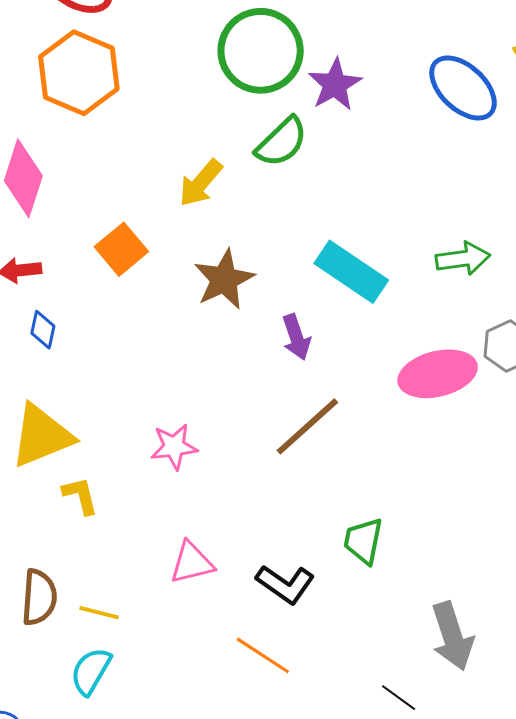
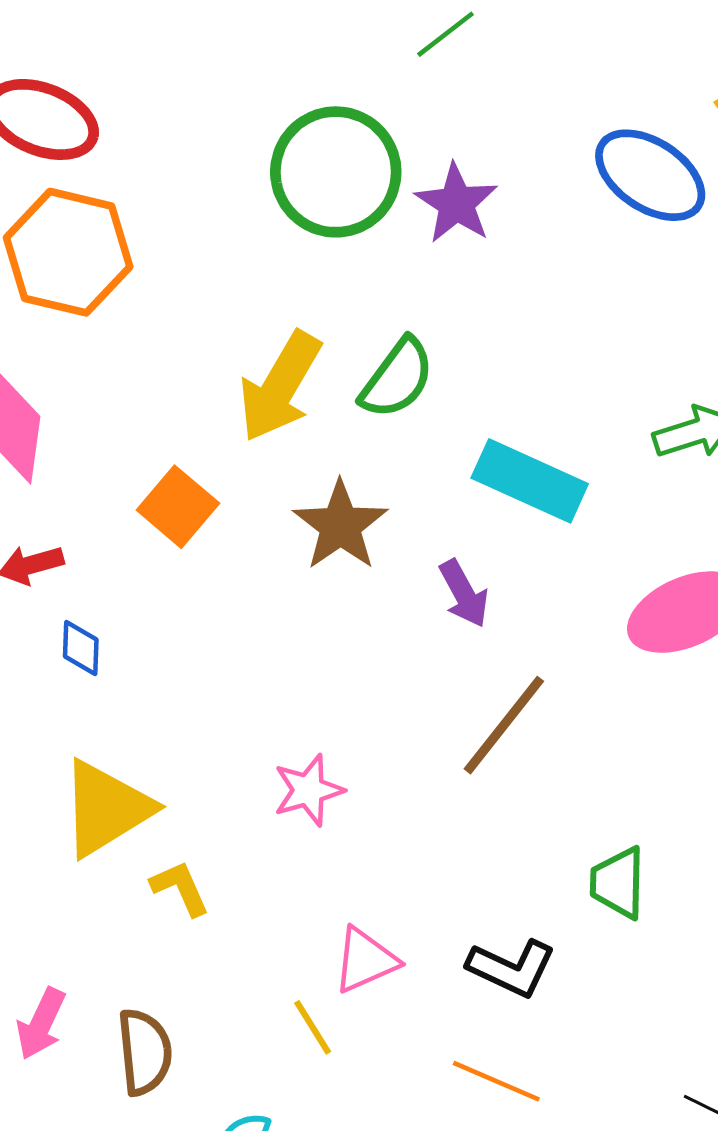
green semicircle: (282, 142) -> (397, 378), moved
yellow arrow: (201, 183) -> (280, 386), size x1.4
yellow line: (99, 613) -> (313, 1027), moved, turned 54

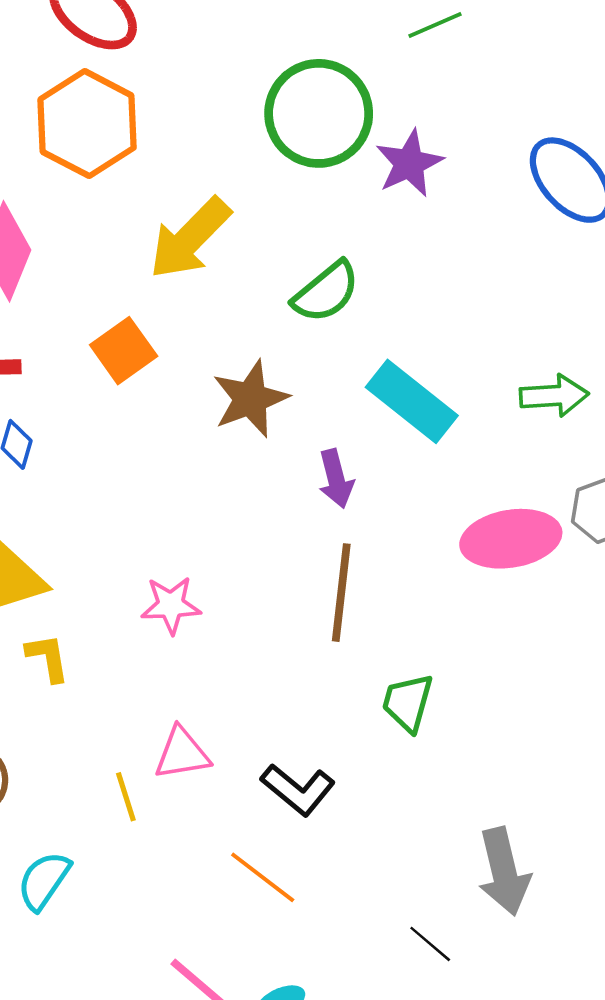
yellow arrow: (280, 386) -> (190, 238), moved
brown line: (504, 725) -> (341, 593), turned -46
green trapezoid: (618, 883) -> (408, 703), moved

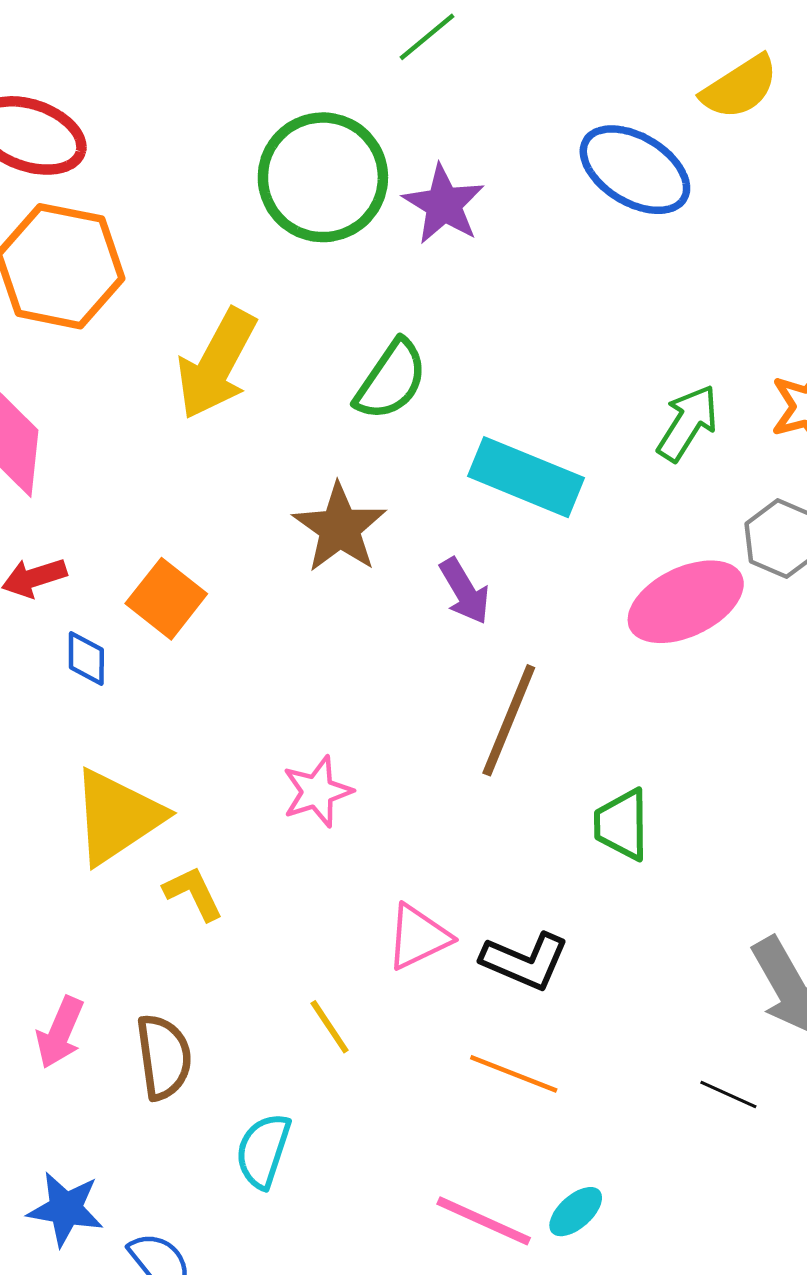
orange square: (124, 351) -> (166, 599), moved
green arrow: (554, 396) -> (688, 423), turned -38
brown line: (341, 593) -> (509, 720), turned 32
pink triangle: (182, 753) -> (418, 937), moved

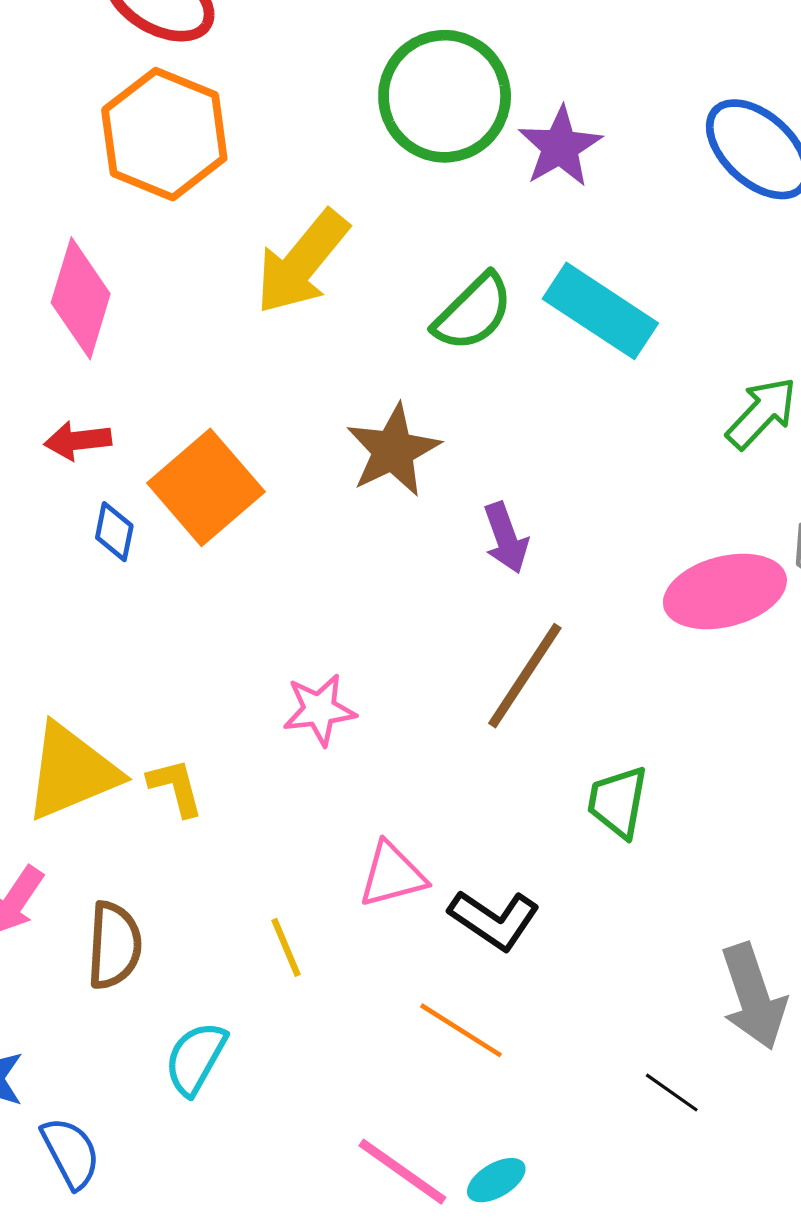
cyan rectangle: (526, 477) -> (600, 311), moved
orange square: (166, 599) -> (206, 487), size x1.4
yellow triangle: (117, 817) -> (71, 772), moved

